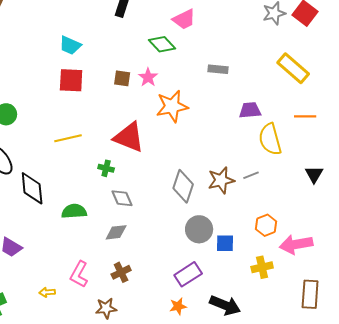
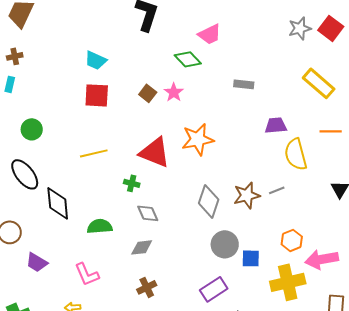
brown square: (122, 78) -> (148, 93), turned 30
orange star: (172, 106) -> (198, 139), moved
yellow cross: (262, 267) -> (288, 282), size x1.6
pink L-shape: (79, 274) -> (87, 274), moved, turned -52

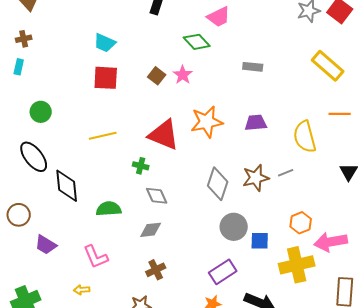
purple trapezoid: (276, 125) -> (256, 123), moved

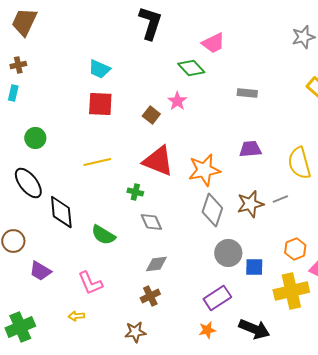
brown square: (157, 76) -> (151, 115), moved
orange star: (207, 122) -> (204, 170), moved
green semicircle: (109, 209) -> (103, 235), turned -145
gray diamond: (151, 230) -> (156, 264), moved

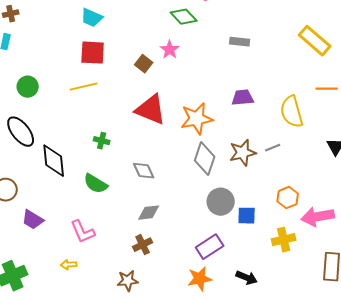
yellow line: (97, 162) -> (84, 87), moved
green cross: (135, 192) -> (102, 141), moved
yellow cross: (291, 291) -> (284, 240), size x0.7
black arrow: (254, 329) -> (247, 278), size x0.7
orange star: (207, 330) -> (200, 279), size x1.4

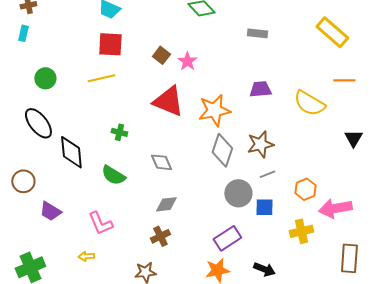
pink star: (170, 50) -> (187, 61), moved
yellow semicircle: (292, 112) -> (309, 103), turned -44
gray line: (273, 148) -> (267, 174), moved

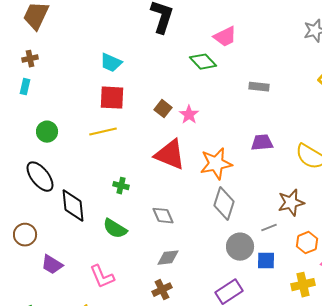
brown star: (260, 144) -> (291, 203), moved

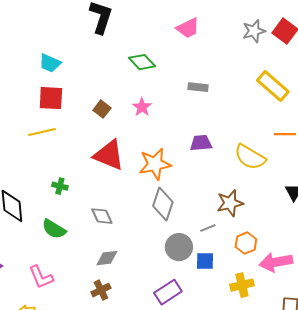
pink trapezoid: (225, 37) -> (188, 28), moved
pink star: (189, 115) -> (142, 107), moved

